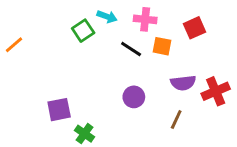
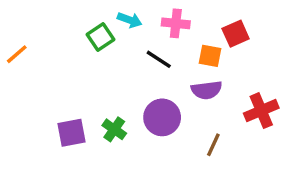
orange square: (162, 46) -> (210, 56), moved
purple semicircle: (183, 83) -> (207, 90), moved
purple circle: (134, 97) -> (162, 117), size x1.4
green cross: (84, 134) -> (114, 129), moved

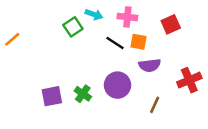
orange square: (210, 56) -> (139, 42), moved

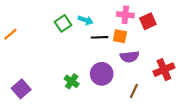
cyan arrow: (94, 14) -> (86, 20), moved
pink cross: (127, 17) -> (125, 15), moved
black line: (115, 43) -> (100, 37), turned -35
purple square: (52, 96) -> (21, 89), moved, turned -30

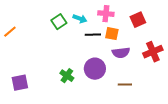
pink cross: (125, 15) -> (106, 14), moved
red cross: (164, 70) -> (153, 52), moved
purple square: (21, 89) -> (20, 83), turned 30
brown line: (134, 91) -> (125, 85), turned 64

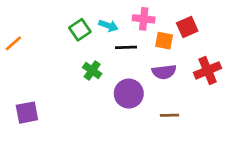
orange square: (112, 34) -> (164, 41), moved
green cross: (67, 76) -> (92, 70), moved

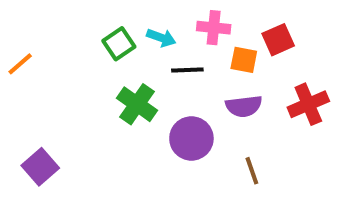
green cross: (92, 70) -> (137, 104), size x1.4
purple square: (27, 113) -> (40, 167), turned -30
brown line: (169, 115) -> (252, 171), turned 72

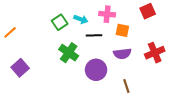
red square: (278, 40) -> (148, 11), moved
purple square: (40, 167) -> (20, 68), moved

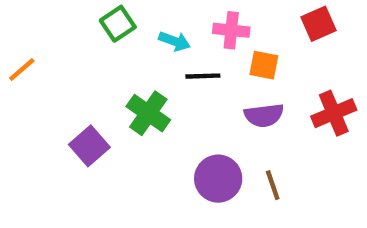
green square: (60, 22) -> (118, 24), moved
purple square: (20, 68) -> (89, 146), moved
purple circle: (96, 70) -> (218, 179), moved

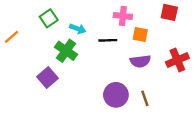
green square: (118, 24) -> (49, 18), moved
red square: (318, 24) -> (169, 12), turned 36
cyan arrow: (175, 41) -> (78, 29), moved
green cross: (148, 113) -> (66, 51), moved

